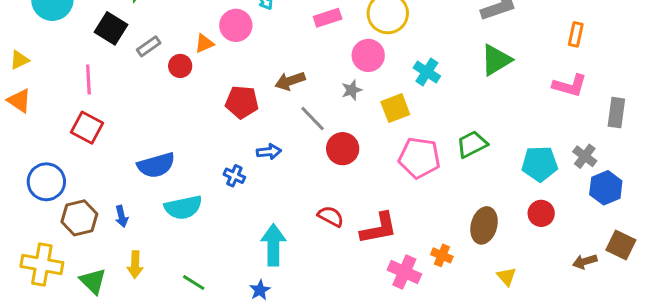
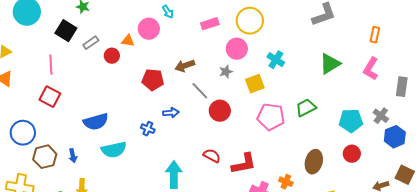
orange triangle: (204, 43) -> (128, 41), turned 32
green triangle: (496, 60) -> (330, 64), moved
pink L-shape: (570, 86) -> (371, 69), turned 105

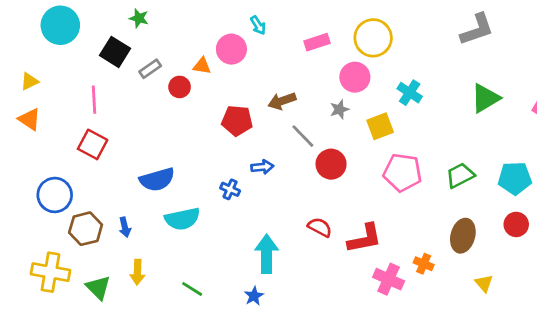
green trapezoid: (306, 108) -> (460, 175), moved

